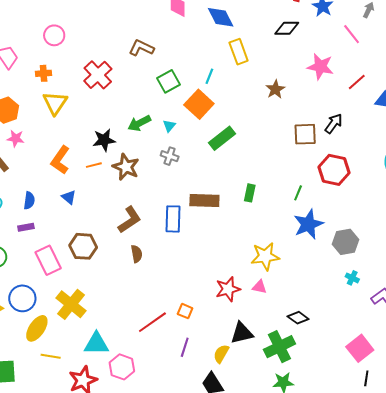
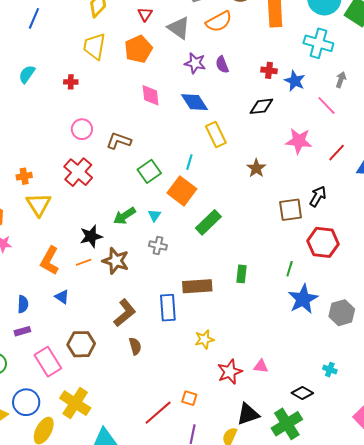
pink circle: (54, 35) -> (82, 129), moved
yellow star: (265, 256) -> (204, 339), moved, size x0.7
cyan cross: (352, 278) -> (330, 370), moved

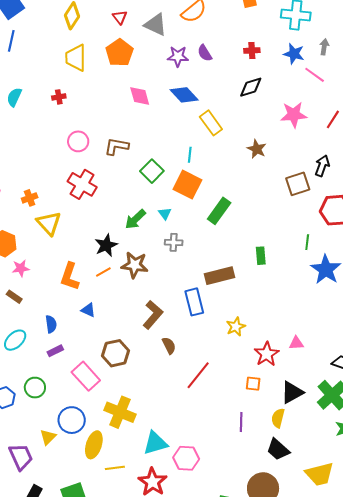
blue star: (295, 81) -> (294, 54), moved
orange square: (189, 398) -> (253, 384), moved
red line: (158, 413) -> (198, 375), moved

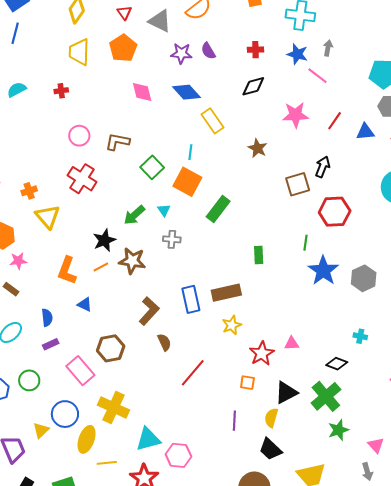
cyan semicircle: (14, 97) -> (17, 90), turned 36
brown rectangle: (219, 276) -> (226, 293), moved

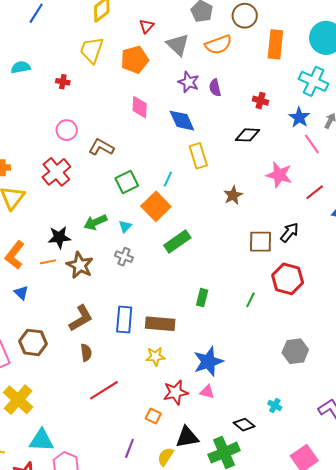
blue star: (323, 271) -> (208, 362), moved

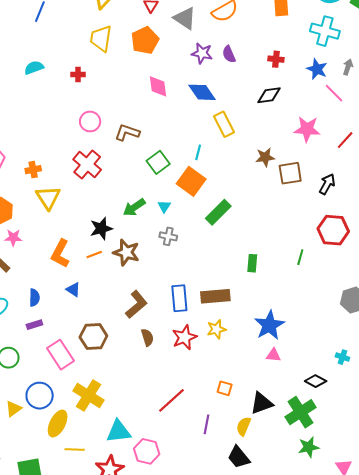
brown star: (233, 195) -> (265, 157), turned 30
brown square: (260, 242) -> (290, 173), moved
red line: (104, 390) -> (172, 400), moved
red star: (176, 392) -> (184, 337), moved

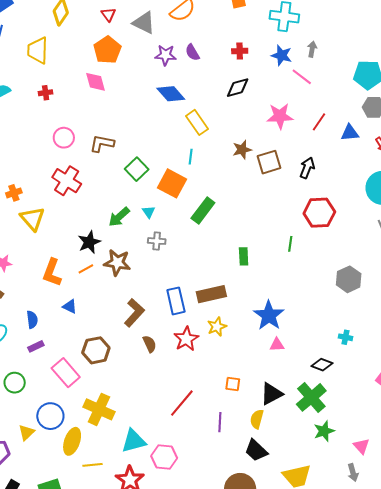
yellow trapezoid: (101, 38) -> (38, 50), moved
pink diamond: (158, 86) -> (96, 82), moved
cyan line: (198, 152) -> (191, 157), moved

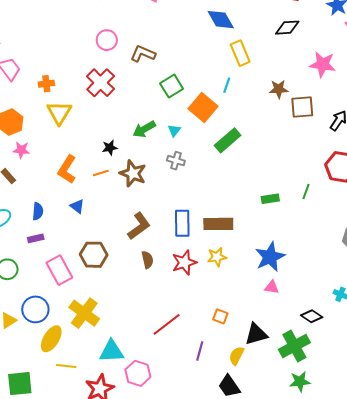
black star: (89, 242) -> (110, 148), size x0.7
green rectangle: (244, 256) -> (270, 199), moved, turned 72

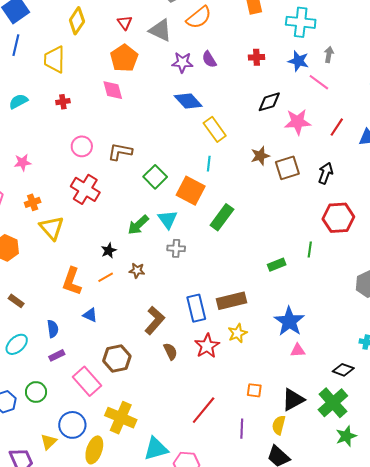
black diamond: (287, 28) -> (269, 102), moved
cyan triangle: (174, 130) -> (168, 219), size x1.5
pink star: (21, 150) -> (23, 162), moved
brown star: (133, 173) -> (137, 271), size x0.6

